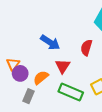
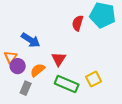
blue arrow: (50, 42) -> (31, 40), moved
red semicircle: (86, 48) -> (78, 23), moved

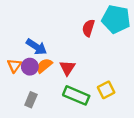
purple circle: (18, 66) -> (30, 67), moved
orange semicircle: (38, 70) -> (44, 66), moved

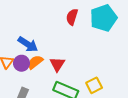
cyan pentagon: (116, 19) -> (104, 18), turned -30
red semicircle: (88, 28) -> (72, 17), moved

